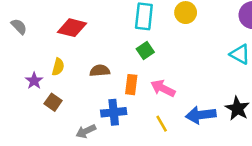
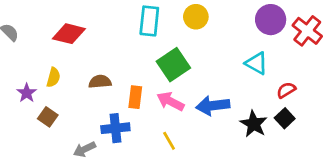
green square: (145, 50) -> (173, 65), moved, size x1.6
blue arrow: (201, 115) -> (213, 106), moved

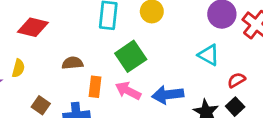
brown semicircle: (100, 82) -> (73, 63), moved
brown square: (48, 117) -> (41, 105), moved

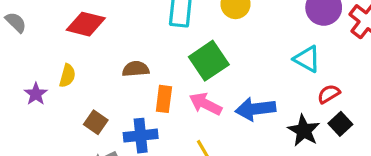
red semicircle: (236, 80) -> (329, 94), moved

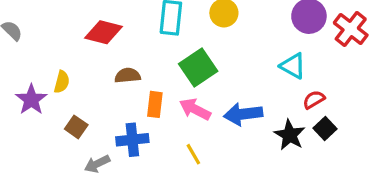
red diamond: (86, 24) -> (104, 32), moved
purple star: (36, 94) -> (31, 100), size x1.4
brown square: (96, 122) -> (76, 127), moved

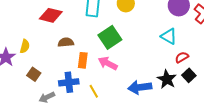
blue arrow: (243, 114) -> (140, 87), moved
yellow line: (193, 154) -> (94, 91), moved

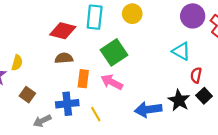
red diamond: (51, 15) -> (63, 31), moved
red semicircle: (182, 57) -> (196, 75), turned -48

